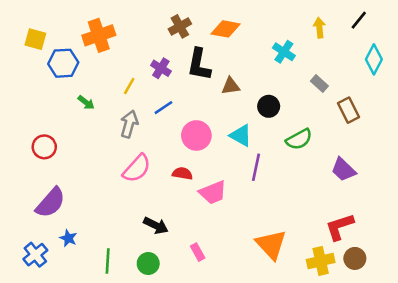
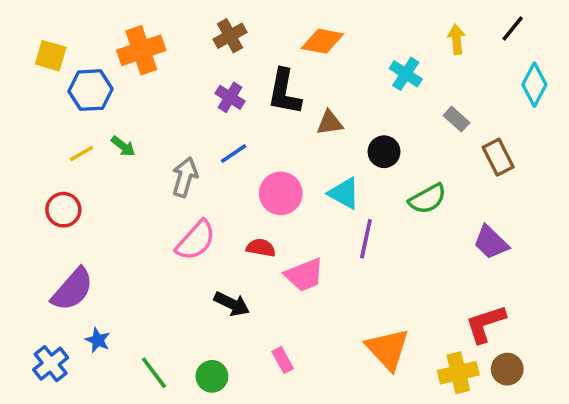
brown cross: (180, 26) -> (230, 36), moved
yellow line: (129, 86) -> (81, 154), moved, turned 30
black arrow: (156, 225) -> (232, 304), moved
green line: (108, 261) -> (154, 373), turned -40

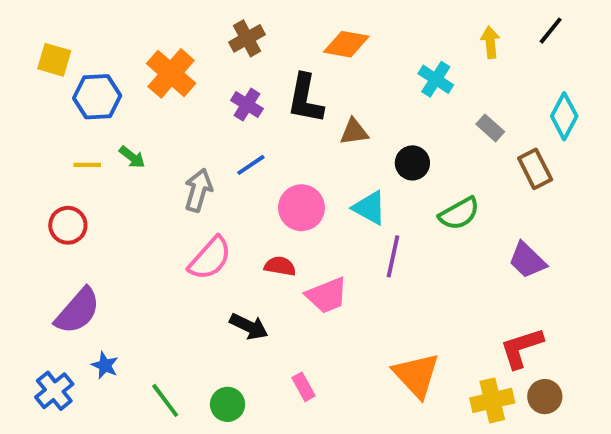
orange cross: (141, 50) -> (171, 73), moved, turned -30
cyan diamond: (534, 85) -> (564, 116), moved
yellow line: (81, 154) -> (87, 165), turned 30

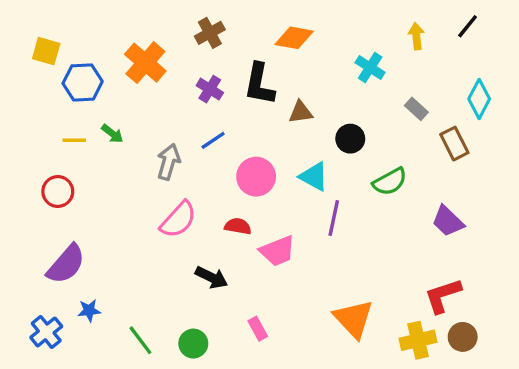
blue star: (105, 365) -> (89, 310), turned -30

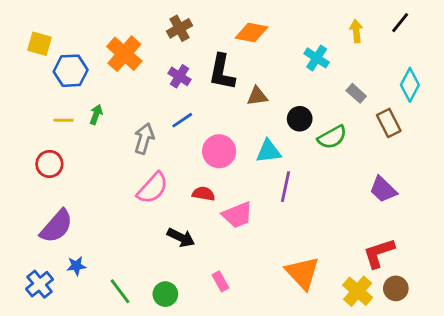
green arrow: (112, 134) -> (96, 115), turned -108
cyan triangle: (314, 177) -> (269, 151), turned -36
green semicircle: (390, 182) -> (332, 137), moved
yellow cross: (418, 340) -> (358, 291), turned -36

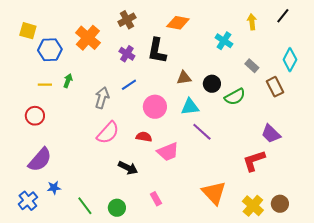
brown triangle: (257, 96) -> (184, 78), moved
purple line: (286, 187) -> (202, 132), turned -60
red L-shape: (379, 253) -> (254, 161), moved

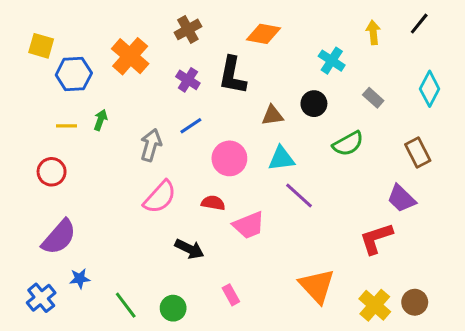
black circle: (212, 84) -> (314, 104), moved
brown rectangle: (275, 87) -> (418, 153), moved

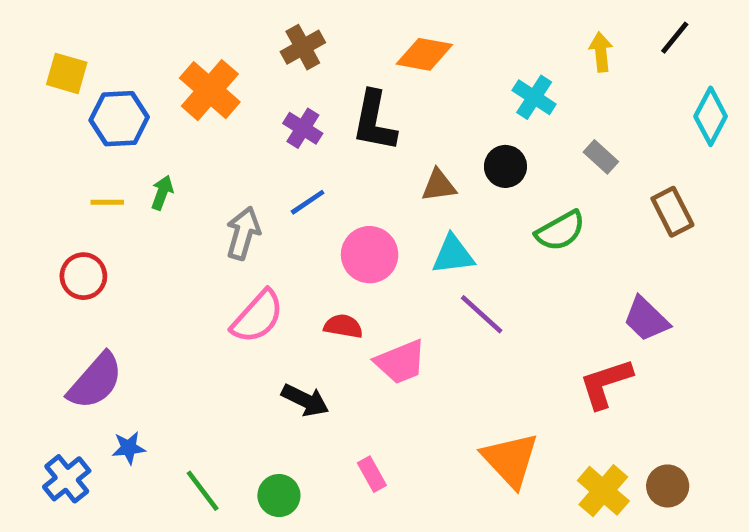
cyan diamond: (430, 89) -> (711, 116), moved
brown rectangle: (418, 153) -> (672, 212), moved

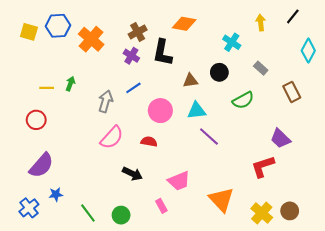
brown cross: (303, 47) -> (138, 32), moved
blue hexagon: (119, 119) -> (58, 26), moved
pink trapezoid: (401, 362) -> (179, 181), moved

